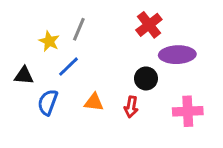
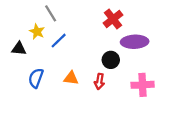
gray line: (79, 29) -> (51, 13), moved, turned -54
blue line: (69, 67) -> (59, 41), moved
black triangle: (24, 75) -> (19, 49), moved

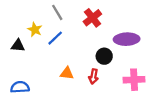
gray line: (51, 13) -> (57, 12), moved
red cross: (113, 19) -> (92, 18), moved
blue semicircle: (36, 78) -> (20, 87), moved, turned 66

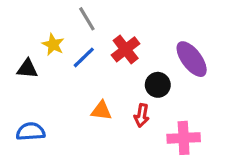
red cross: (92, 18) -> (126, 49), moved
purple ellipse: (127, 39) -> (192, 59), turned 55
pink cross: (134, 80) -> (184, 138), moved

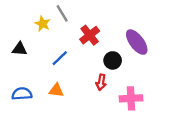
yellow star: (53, 45) -> (43, 24), moved
blue line: (84, 57) -> (60, 58), moved
orange triangle: (101, 111) -> (56, 90), moved

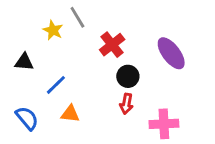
blue line: (60, 58) -> (56, 85), moved
black circle: (113, 60) -> (128, 76), moved
blue semicircle: (22, 94) -> (27, 118), turned 54

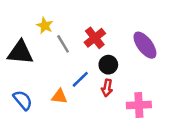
gray line: (77, 17) -> (63, 44), moved
black triangle: (24, 62) -> (20, 52), size x1.6
blue line: (56, 85) -> (80, 79), moved

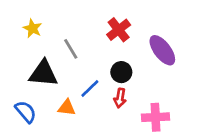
yellow star: (45, 26) -> (33, 28), moved
red cross: (95, 38) -> (119, 30), moved
black triangle: (20, 52) -> (43, 73), moved

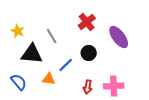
yellow star: (33, 28) -> (18, 31), moved
red arrow: (120, 98) -> (88, 87), moved

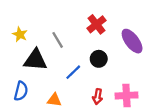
orange triangle: (49, 79) -> (54, 100), moved
blue semicircle: (19, 82) -> (21, 91), turned 54

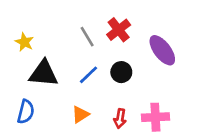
gray line: (58, 40) -> (87, 37), moved
blue line: (73, 72) -> (89, 75), moved
orange triangle: (54, 100) -> (80, 114), moved, turned -40

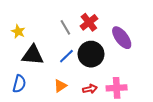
black circle: (121, 72) -> (91, 54), size x1.6
red arrow: (120, 119) -> (90, 89), turned -112

